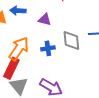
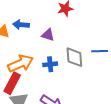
orange arrow: (19, 49) -> (21, 63), turned 30

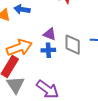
purple triangle: (48, 35) -> (50, 34), moved

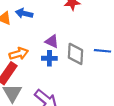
orange arrow: (19, 48) -> (19, 54), size x0.7

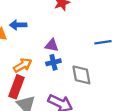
gray diamond: (75, 54) -> (81, 75), moved

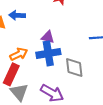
blue cross: (53, 62) -> (48, 53), size x1.6

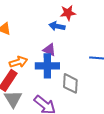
blue arrow: (17, 15) -> (57, 26), moved

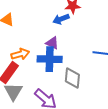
blue arrow: (57, 26) -> (61, 19), turned -35

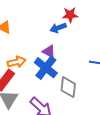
blue cross: (50, 59) -> (46, 68), turned 35

